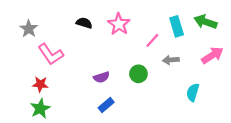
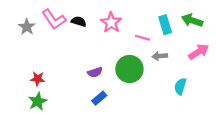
pink line: (152, 40) -> (142, 38), turned 64
pink L-shape: (51, 54) -> (54, 19), moved
green circle: (138, 74) -> (129, 69), size x1.6

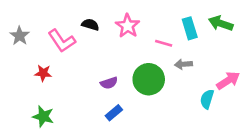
pink L-shape: (54, 19) -> (62, 41), moved
gray star: (27, 27) -> (20, 36), moved
pink arrow: (199, 52) -> (228, 80), moved
red star: (38, 79) -> (43, 73), moved
green star: (38, 101) -> (43, 116), turned -30

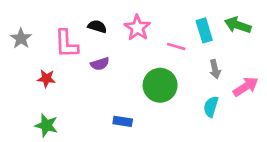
pink L-shape: (62, 41) -> (66, 44), turned 32
gray arrow: (183, 64) -> (215, 69), moved, turned -98
purple semicircle: (109, 83) -> (100, 64), moved
cyan semicircle: (207, 99) -> (211, 107), moved
blue rectangle: (114, 113) -> (123, 121), turned 49

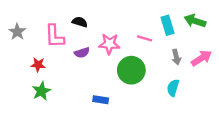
pink star: (137, 28) -> (109, 44), moved, turned -30
pink arrow: (246, 87) -> (201, 58), moved
green star: (46, 125) -> (41, 91), moved, turned 30

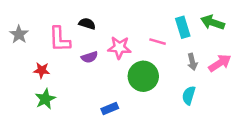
blue rectangle: (101, 100) -> (110, 109), turned -32

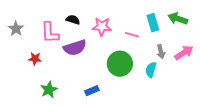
pink star: (119, 48) -> (102, 27), moved
purple semicircle: (89, 57) -> (75, 48), size x1.6
cyan semicircle: (189, 95) -> (151, 70), moved
green star: (45, 99) -> (49, 90), moved

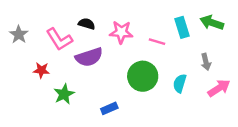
pink L-shape: (50, 33) -> (59, 39), turned -30
gray arrow: (161, 52) -> (206, 62), moved
pink arrow: (184, 53) -> (219, 88), moved
green star: (49, 90) -> (64, 94), moved

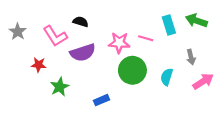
pink star: (121, 32) -> (119, 43), moved

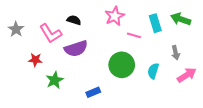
pink star: (119, 43) -> (115, 16), moved, turned -30

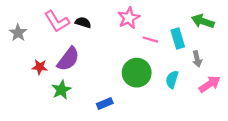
cyan rectangle: (155, 23) -> (178, 38), moved
pink L-shape: (51, 33) -> (57, 21), moved
purple semicircle: (76, 49) -> (68, 59), moved, turned -35

